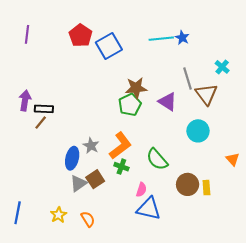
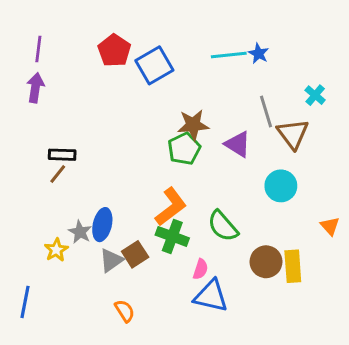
purple arrow: (25, 101) -> (35, 88), moved
gray star: (91, 146) -> (80, 232), moved
green cross: (121, 167) -> (172, 236), size x1.5
yellow rectangle: (206, 188) -> (293, 266), size x1.5
yellow star: (58, 215) -> (56, 250), moved

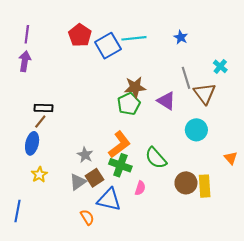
cyan line: (229, 55) -> (134, 38), moved
blue ellipse: (102, 225) -> (32, 143), moved
gray star: (80, 232) -> (85, 155), moved
blue triangle: (211, 296) -> (109, 200), moved

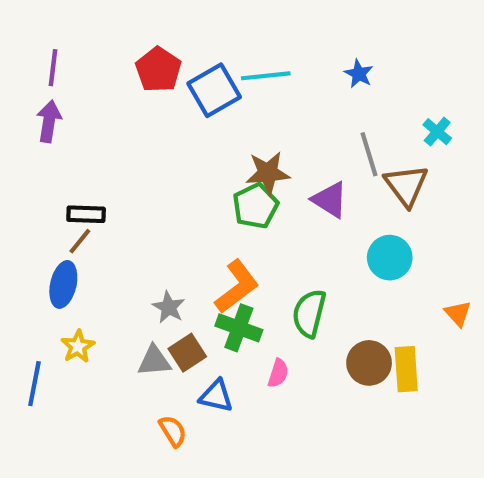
green semicircle: (156, 158) -> (309, 313), turned 55
gray triangle: (78, 182) -> (154, 361), turned 30
blue triangle: (109, 200) -> (216, 396), size x0.7
blue line: (17, 211) -> (34, 384), moved

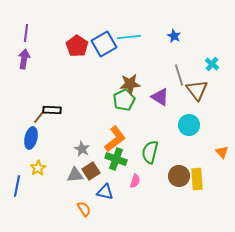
red pentagon: (158, 70) -> (77, 46), moved
black rectangle: (86, 214) -> (52, 110), moved

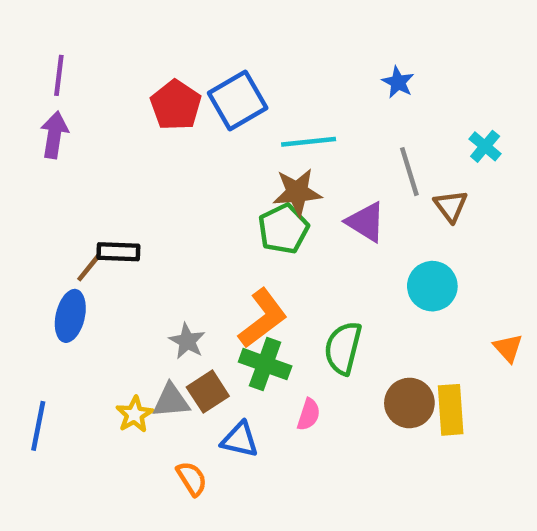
cyan line: (129, 37) -> (309, 142), moved
brown triangle: (197, 90) -> (451, 206), size x0.7
yellow star: (38, 168) -> (134, 414), moved

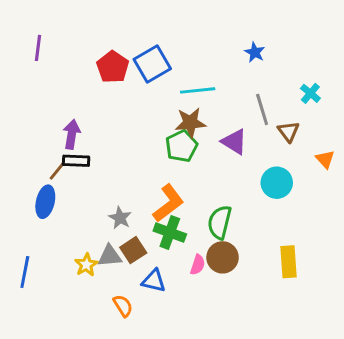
purple arrow: (54, 135) -> (72, 134), moved
orange triangle: (508, 348) -> (325, 159), moved
brown circle: (409, 403) -> (223, 257), moved

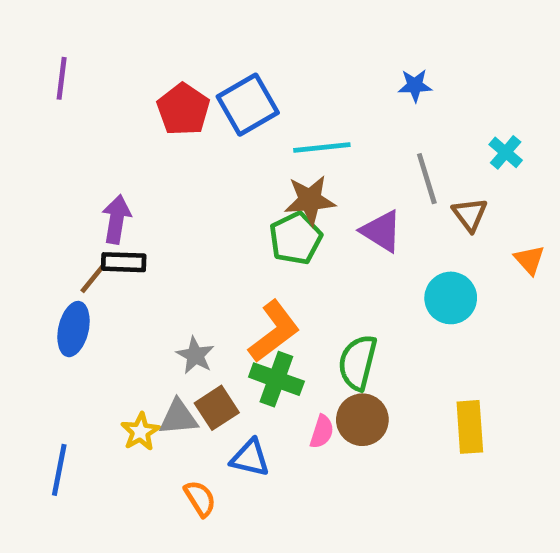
blue star: (255, 52) -> (415, 86), turned -30
blue line: (25, 272) -> (59, 470), moved

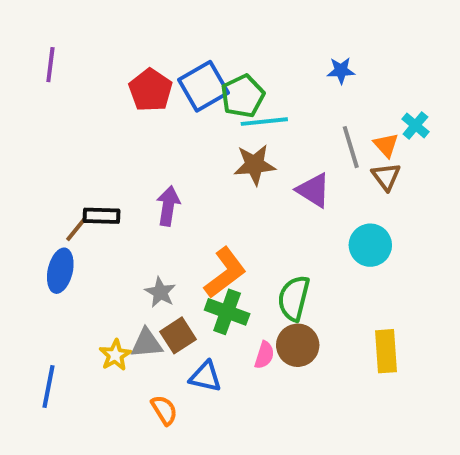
purple arrow: (116, 219) -> (168, 206), moved
green pentagon: (296, 238) -> (243, 96), moved
orange triangle: (529, 260) -> (386, 145), moved

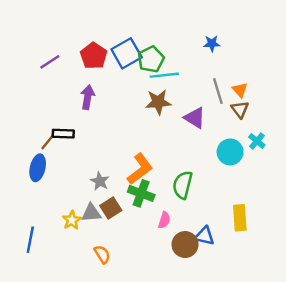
purple line: (50, 65) -> (50, 62), moved, turned 50
cyan cross: (415, 125) -> (257, 141), moved
purple arrow: (168, 206) -> (88, 97), moved
brown circle: (298, 345) -> (185, 245), moved
blue triangle: (205, 377) -> (205, 236), moved

